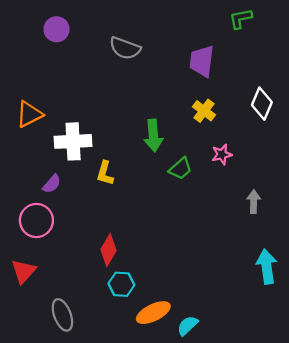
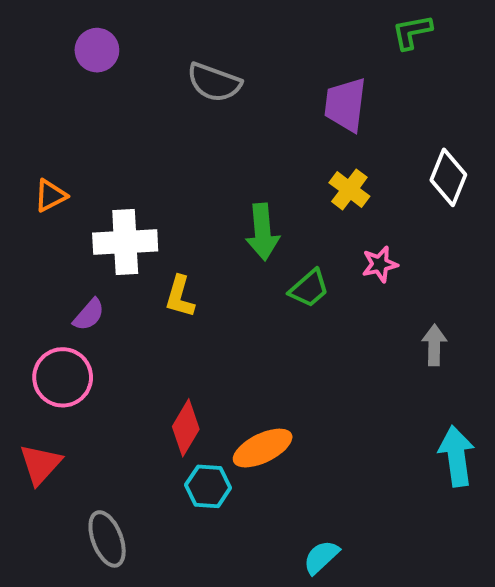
orange triangle: (29, 114) -> (50, 196), size x0.7
orange ellipse: (153, 313) -> (263, 448), moved

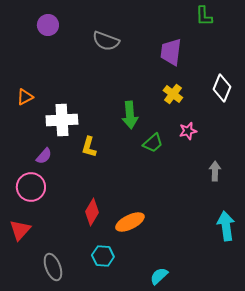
green L-shape: (412, 32) -> (204, 16), turned -80
cyan hexagon: (208, 486) -> (103, 256), moved

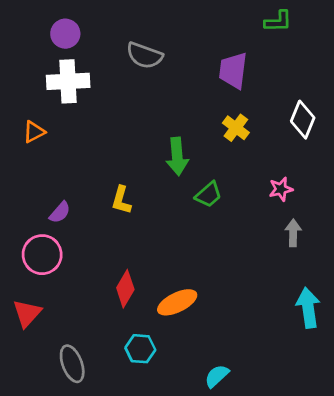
green L-shape: (204, 16) -> (278, 21), turned -90
white cross: (62, 120) -> (68, 81), moved
pink star: (188, 131) -> (281, 189), moved

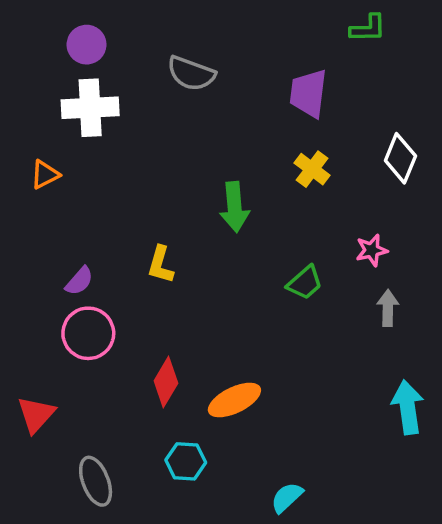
green trapezoid: (209, 195) -> (305, 283), moved
pink circle: (42, 255) -> (88, 333), moved

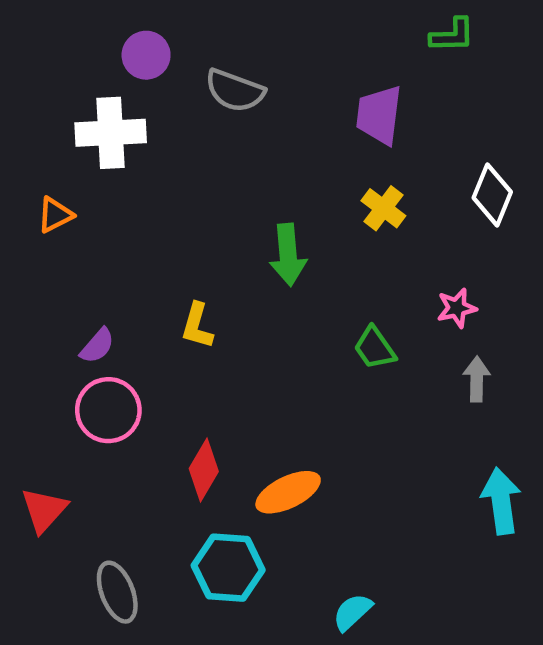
purple circle: (87, 45) -> (146, 55), moved
green trapezoid: (305, 283) -> (375, 348), turned 96
cyan hexagon: (186, 461) -> (228, 568), size x1.4

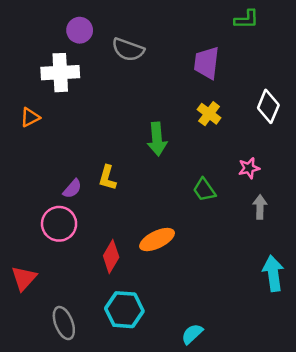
purple semicircle: (97, 346) -> (72, 189), moved
orange ellipse: (288, 492) -> (157, 240), moved

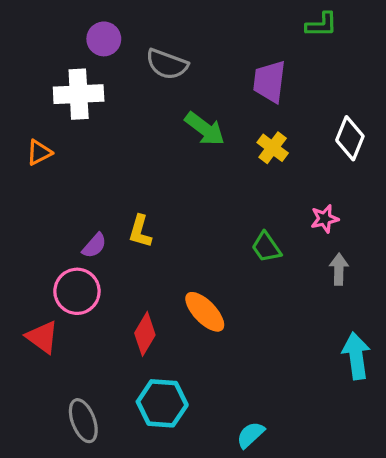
green arrow: (157, 139) -> (205, 129), moved, turned -48
orange ellipse: (157, 240) -> (205, 312), turned 72
red triangle: (24, 278) -> (42, 337), moved, turned -36

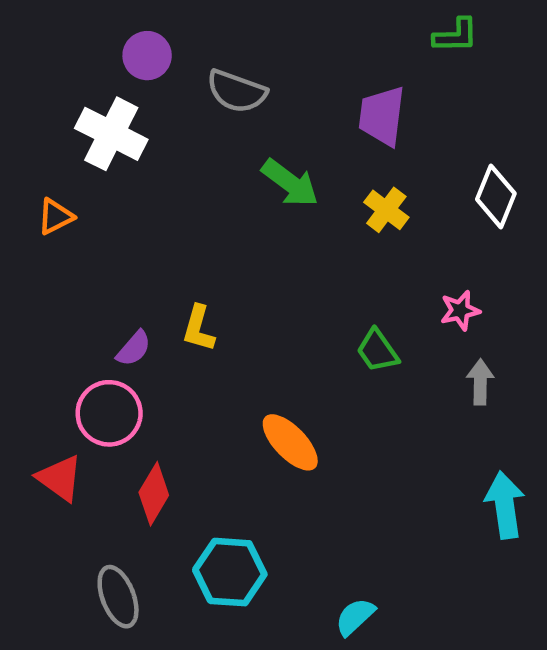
white cross: (79, 94) -> (111, 134), turned 30
red diamond: (145, 334) -> (154, 494), moved

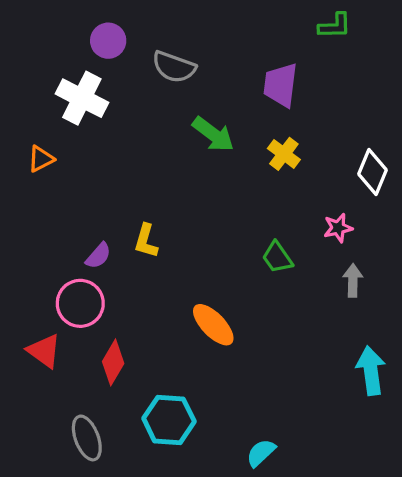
white diamond: (496, 196) -> (373, 172), moved

